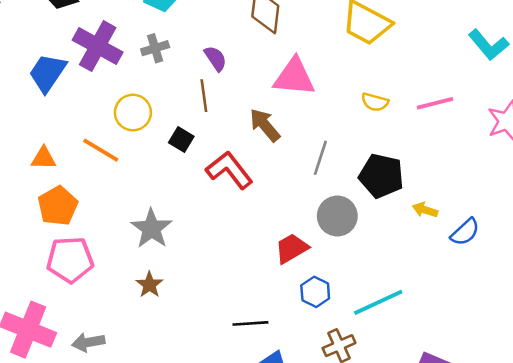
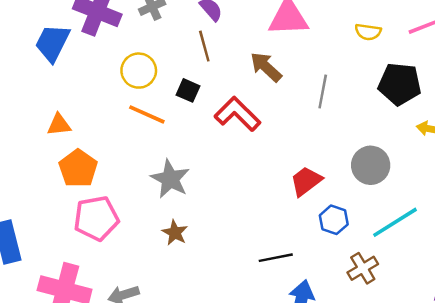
orange line: (101, 150) -> (147, 114), moved
black pentagon: (381, 176) -> (400, 84), moved
gray circle: (337, 216) -> (371, 165), moved

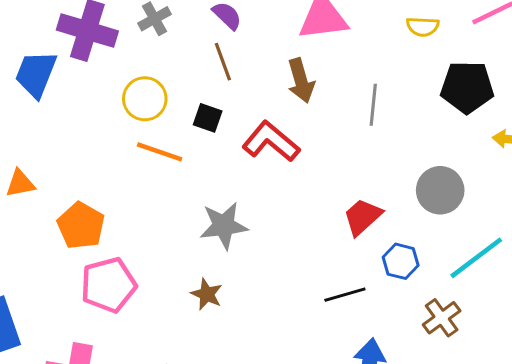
brown arrow: (266, 67) -> (301, 81), turned -144
orange triangle: (59, 125) -> (20, 184), moved
gray star: (170, 179) -> (224, 226), moved, turned -30
black line: (276, 258) -> (345, 295), moved

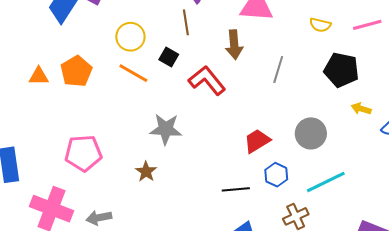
orange pentagon: (81, 226) -> (76, 71), moved

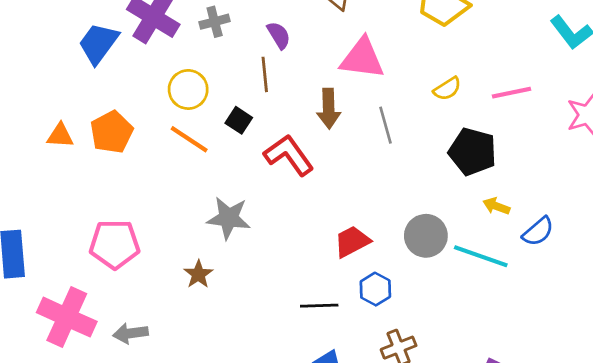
yellow semicircle: (320, 25) -> (447, 89), turned -50
gray line: (278, 69) -> (385, 125), moved, turned -36
cyan line: (326, 182) -> (481, 256), moved, turned 42

